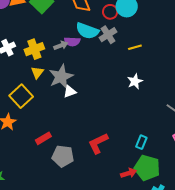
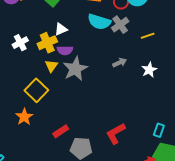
purple semicircle: (72, 42) -> (65, 50), moved
gray arrow: (61, 45) -> (120, 63), moved
white triangle: (70, 91) -> (61, 29), moved

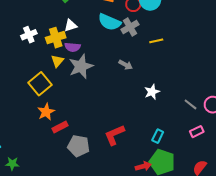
gray arrow: (120, 63) -> (126, 65), turned 48
white star: (149, 70) -> (152, 92), moved
orange star: (24, 117) -> (46, 112), moved

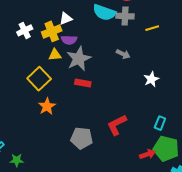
gray cross: (130, 27) -> (125, 16), turned 36
yellow triangle: (57, 61) -> (55, 55), turned 48
red rectangle: (60, 127) -> (83, 83), moved, turned 42

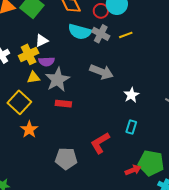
gray cross: (125, 16) -> (101, 34), turned 30
yellow line: (152, 28) -> (126, 35), moved
gray arrow: (123, 54) -> (102, 72), size x1.6
cyan rectangle: (160, 123) -> (131, 127), moved

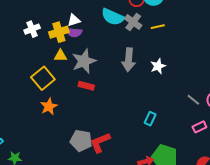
purple semicircle: (47, 62) -> (74, 32), moved
gray arrow: (102, 72) -> (129, 60), turned 65
white star: (131, 95) -> (158, 66), moved
red L-shape: (100, 143) -> (100, 142), moved

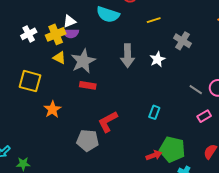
gray cross: (133, 22) -> (183, 41), moved
yellow triangle: (60, 56) -> (59, 58), turned 32
yellow square: (43, 78) -> (30, 81), moved, turned -30
red L-shape: (100, 142) -> (108, 122), moved

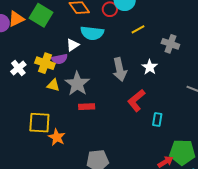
white triangle: (69, 21) -> (73, 45), moved
yellow cross: (56, 34) -> (45, 63), turned -36
yellow square: (30, 81) -> (39, 123), moved
red L-shape: (108, 122) -> (136, 100), moved

